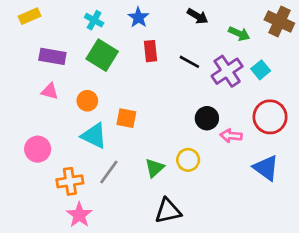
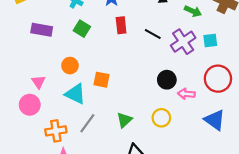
green square: (102, 55) -> (82, 29), size x0.7
cyan square: (261, 70) -> (210, 41), turned 32
pink triangle: (50, 91) -> (38, 82), moved, turned 40
yellow circle: (188, 160) -> (161, 118), moved

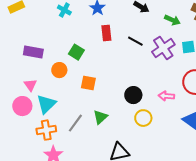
green square: (82, 29) -> (76, 52), moved
purple rectangle: (42, 30) -> (33, 52), moved
black circle: (167, 80) -> (133, 95), moved
cyan triangle: (75, 94) -> (46, 104), moved, turned 50
green triangle: (124, 120) -> (100, 117), moved

